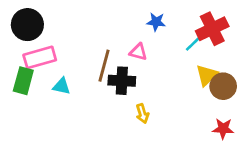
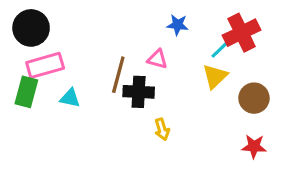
yellow triangle: (207, 75) -> (215, 76), moved

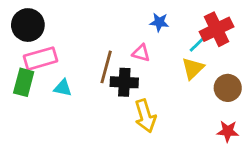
yellow arrow: (162, 129) -> (145, 116), size x1.6

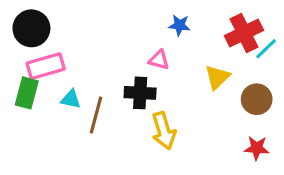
cyan line: (198, 43) -> (266, 49), moved
brown line: (106, 67) -> (96, 115), moved

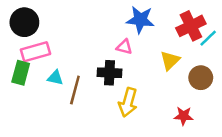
blue star: (179, 25) -> (140, 20), size x1.6
yellow arrow: (164, 131) -> (128, 102), turned 32
red star: (257, 148) -> (183, 116), moved

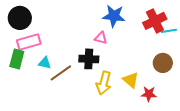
cyan line: (208, 38) -> (169, 31), turned 35
yellow triangle: (170, 60) -> (131, 80), moved, turned -36
brown line: (75, 90) -> (61, 73), turned 40

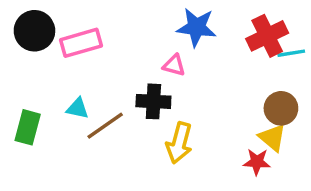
pink rectangle: (29, 42) -> (81, 43), moved
green rectangle: (17, 59) -> (28, 127), moved
yellow triangle: (131, 80) -> (272, 138), moved

